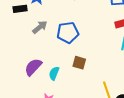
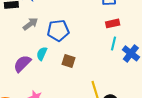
cyan semicircle: (54, 73) -> (42, 54), moved

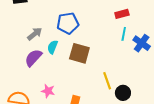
gray arrow: (30, 24) -> (35, 34), moved
brown square: (68, 61) -> (79, 53), size x1.5

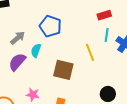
blue pentagon: (68, 23) -> (50, 26), turned 30
brown square: (79, 53) -> (63, 70), moved
yellow line: (107, 81) -> (90, 52), moved

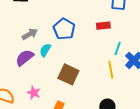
red rectangle: (104, 15) -> (103, 26), moved
yellow line: (90, 52) -> (111, 70), moved

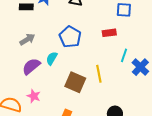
gray arrow: (30, 34) -> (27, 39), moved
yellow line: (111, 70) -> (99, 74), moved
pink star: (34, 93) -> (34, 96), moved

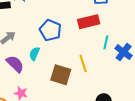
red rectangle: (109, 33) -> (89, 22), size x1.5
purple semicircle: (31, 66) -> (15, 64), turned 90

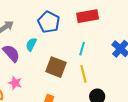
cyan line: (106, 42) -> (82, 49), moved
yellow line: (83, 64) -> (83, 74), moved

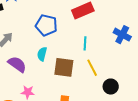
cyan semicircle: (31, 44) -> (42, 54), moved

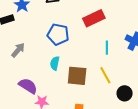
cyan line: (85, 43) -> (107, 48), moved
purple semicircle: (17, 64) -> (28, 86), moved

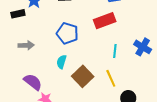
gray arrow: (18, 50) -> (26, 45), turned 42
brown square: (77, 76) -> (83, 76), turned 35

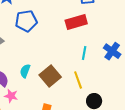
blue pentagon: (67, 33) -> (26, 21), moved, turned -30
cyan semicircle: (61, 62) -> (25, 71), moved

